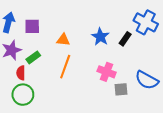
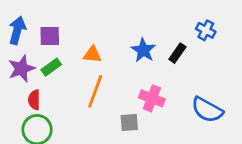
blue cross: (146, 22) -> (206, 30), size x0.6
green rectangle: (33, 57) -> (51, 67), moved
gray square: (121, 89) -> (129, 122), moved

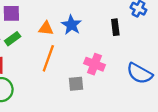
blue star: (143, 50) -> (71, 25), moved
black rectangle: (177, 53) -> (115, 27), turned -42

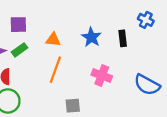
blue star: (71, 25) -> (91, 37), moved
gray square: (76, 84) -> (73, 106), moved

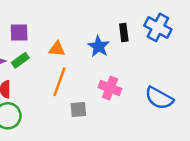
blue cross: (146, 20) -> (158, 27), size x1.5
black rectangle: (123, 38) -> (124, 33), moved
gray square: (73, 106) -> (78, 109), moved

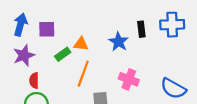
blue cross: (158, 27) -> (172, 25), turned -30
green rectangle: (20, 60) -> (63, 54), moved

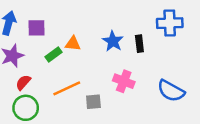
black rectangle: (141, 29) -> (139, 44), moved
orange line: (83, 74) -> (67, 88), moved, turned 45
red semicircle: (34, 80) -> (23, 82), turned 42

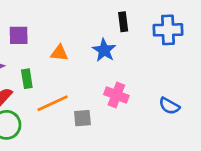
black rectangle: (139, 44) -> (123, 22), moved
green rectangle: (53, 55) -> (27, 79), moved, turned -63
blue semicircle: (171, 91) -> (169, 106), size x0.7

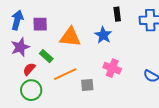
orange triangle: (59, 53) -> (70, 37), size x1.6
green rectangle: (27, 79) -> (46, 56), turned -40

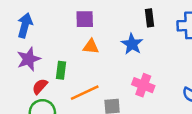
purple square: (40, 24) -> (85, 19), moved
orange triangle: (70, 37) -> (91, 47), size x0.6
green rectangle: (46, 56) -> (61, 70), turned 56

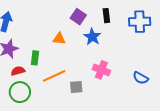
purple square: (85, 19) -> (78, 17), moved, turned 35
red semicircle: (40, 86) -> (18, 71), turned 32

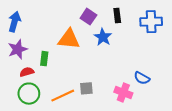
orange triangle: (59, 39) -> (69, 39), size x1.6
pink cross: (101, 70) -> (123, 92), moved
orange line: (54, 76) -> (63, 96), moved
blue semicircle: (141, 78) -> (142, 78), moved

